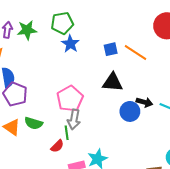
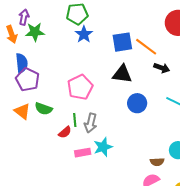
green star: (27, 30) -> (35, 32), moved
blue square: (111, 49) -> (122, 42), size x1.5
black arrow: (144, 102) -> (162, 68), moved
gray arrow: (74, 119) -> (91, 123), moved

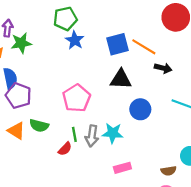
cyan star: (103, 147) -> (113, 133), moved, turned 30
pink rectangle: (83, 153) -> (122, 168), moved

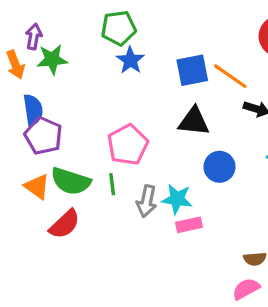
green semicircle: (39, 126) -> (71, 181), size x1.4
green line: (74, 134) -> (112, 184), moved
red semicircle: (65, 149) -> (65, 224), moved, size x1.5
pink rectangle: (122, 168) -> (189, 225), moved

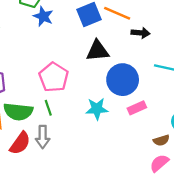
blue circle: (220, 167) -> (123, 80), size x1.4
gray arrow: (147, 201) -> (43, 137), moved
pink rectangle: (189, 225) -> (137, 108), moved

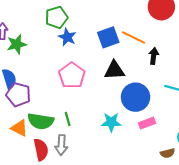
black arrow: (141, 33) -> (154, 56), turned -91
pink pentagon: (54, 77) -> (72, 75), moved
red semicircle: (20, 143) -> (41, 150), turned -50

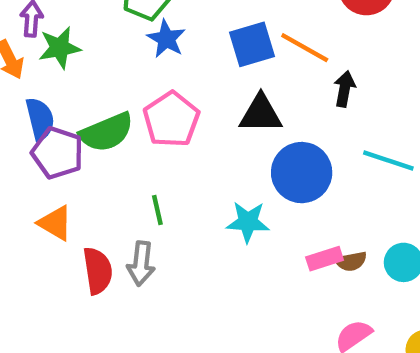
green semicircle: (41, 121) -> (107, 132), moved, turned -35
pink rectangle: (147, 123) -> (325, 259), moved
brown semicircle: (168, 153) -> (351, 261), moved

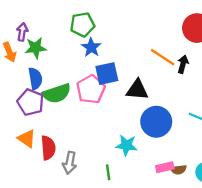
blue square: (252, 44) -> (107, 74), moved
black arrow: (344, 89) -> (183, 64), moved
blue semicircle: (40, 119) -> (35, 79), moved
green line: (157, 210) -> (108, 172), moved
red semicircle: (98, 271) -> (48, 148), moved

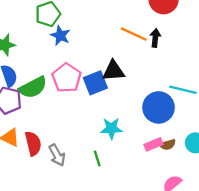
blue square: (107, 74) -> (95, 83), moved
blue circle: (156, 122) -> (159, 107), moved
gray arrow: (70, 163) -> (57, 155), turned -30

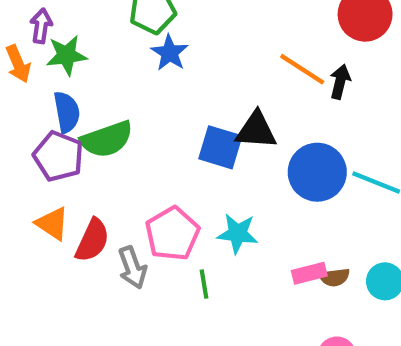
pink pentagon: (67, 78) -> (172, 234), moved
blue square: (95, 83) -> (220, 147), turned 30
blue circle: (159, 107) -> (317, 172), moved
red semicircle: (33, 143) -> (92, 240), turned 30

